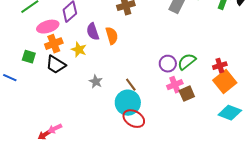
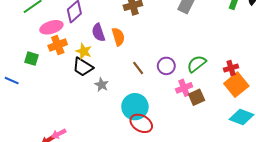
purple circle: (168, 64) -> (166, 66), moved
black trapezoid: (56, 65) -> (83, 67), moved
brown line: (131, 85) -> (138, 68), moved

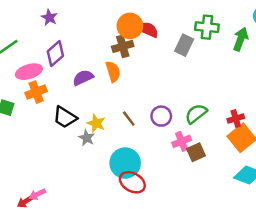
purple semicircle: (98, 32) -> (83, 78), turned 84
orange semicircle: (118, 37) -> (113, 72), moved
yellow star: (84, 51) -> (96, 123), moved

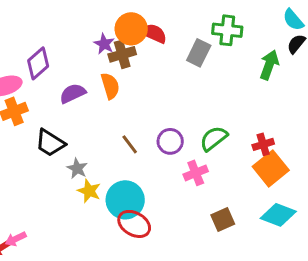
purple star: (49, 17) -> (104, 44), moved
green arrow: (241, 39) -> (269, 65), moved
yellow star: (96, 123) -> (89, 191), moved
brown square: (196, 152) -> (223, 219), moved

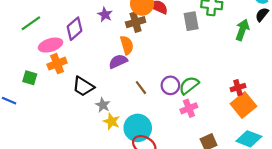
purple star: (104, 44) -> (105, 15), moved
gray rectangle: (199, 53) -> (191, 21), turned -36
purple semicircle: (73, 93) -> (118, 61), moved
green semicircle: (214, 138) -> (189, 85), moved

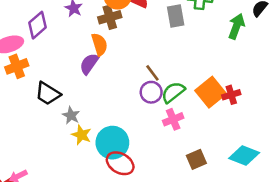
purple semicircle: (118, 61) -> (89, 64), turned -30
brown line: (141, 88) -> (152, 73), moved
orange square: (243, 105) -> (211, 92), moved

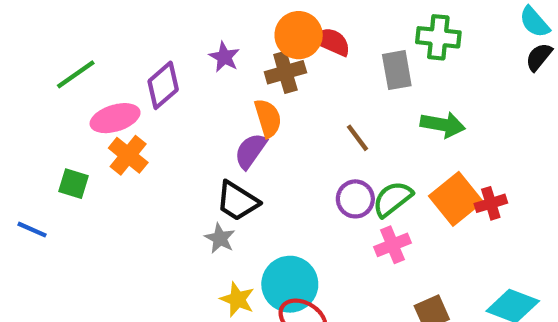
green arrow: (236, 26) -> (443, 125), moved, turned 80
orange cross: (17, 66) -> (128, 155), turned -30
brown line: (152, 73) -> (358, 138), moved
black trapezoid: (48, 93) -> (237, 201), moved
yellow star: (81, 135) -> (237, 299), moved

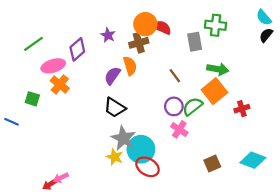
purple semicircle: (250, 151) -> (112, 76), moved
orange square: (456, 199) -> (214, 91), moved
gray star: (220, 238) -> (123, 138), moved, size x1.6
pink cross: (392, 245) -> (179, 129), moved, turned -35

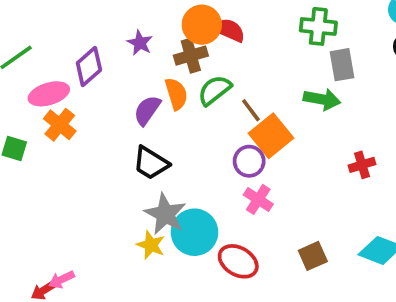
gray rectangle: (195, 42) -> (342, 65), moved
orange square: (214, 91) -> (271, 136), moved
green semicircle: (193, 106) -> (215, 90), moved
red ellipse: (148, 167) -> (238, 261), moved

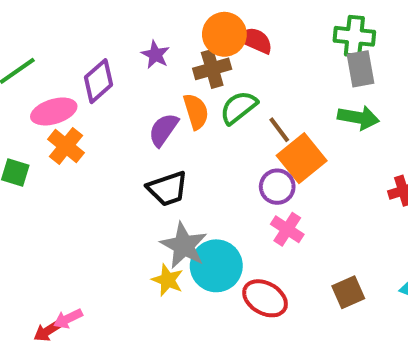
gray rectangle: (342, 65) -> (360, 69), moved
black trapezoid: (151, 163) -> (168, 189), turned -51

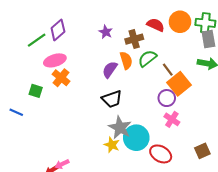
orange circle: (224, 34) -> (180, 22), moved
purple diamond: (98, 81) -> (58, 30), moved

